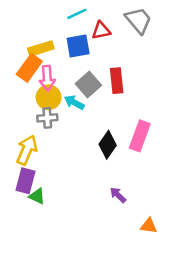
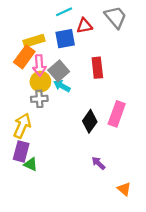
gray square: (88, 84) -> (59, 71), moved
orange triangle: (149, 226) -> (124, 189), turned 32

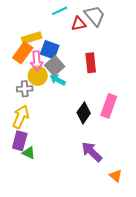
gray trapezoid: (116, 17) -> (95, 16), moved
blue square: (65, 39) -> (50, 50), moved, turned 30
gray cross: (39, 99) -> (25, 89), moved
purple arrow: (98, 163) -> (92, 152), size x1.6

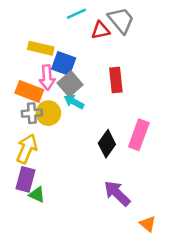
yellow rectangle: (32, 38) -> (41, 48), turned 30
orange rectangle: (23, 53) -> (29, 91), moved, turned 75
yellow circle: (38, 76) -> (48, 113), moved

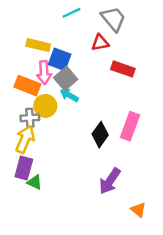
red triangle: (101, 30) -> (100, 43), moved
red rectangle: (116, 80) -> (123, 69), moved, turned -65
gray cross: (32, 113) -> (30, 118), moved
purple arrow: (117, 193) -> (110, 181), turned -100

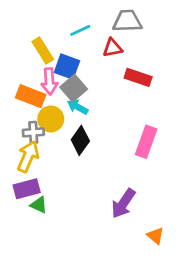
cyan line: (72, 13) -> (80, 30), moved
gray trapezoid: (113, 19) -> (127, 21), turned -52
yellow rectangle: (38, 45) -> (43, 51), turned 45
black diamond: (100, 135) -> (80, 140), moved
purple rectangle: (24, 168) -> (27, 189), turned 60

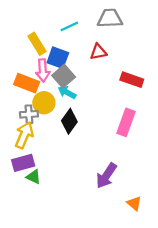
red triangle: (113, 48) -> (98, 52), moved
red rectangle: (138, 77) -> (132, 80), moved

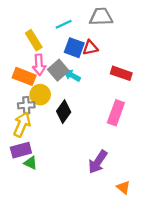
blue square: (58, 58) -> (74, 48), moved
cyan arrow: (67, 92) -> (72, 75), moved

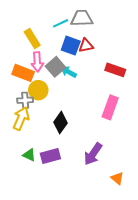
gray trapezoid: (101, 17) -> (82, 18), moved
black diamond: (64, 112) -> (61, 123), moved
purple rectangle: (21, 150) -> (50, 156), moved

